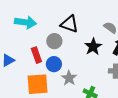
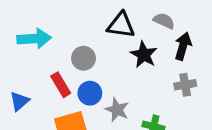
black triangle: (69, 24) -> (121, 25), moved

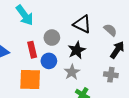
cyan arrow: (34, 39) -> (25, 15), turned 40
black star: (144, 55) -> (77, 50), moved
gray star: (117, 110) -> (72, 72), moved

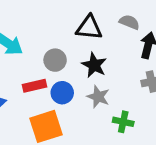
red rectangle: (32, 50) -> (34, 86), turned -70

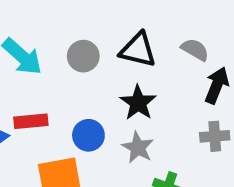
gray circle: (55, 60) -> (83, 56), moved
red rectangle: (34, 86) -> (31, 121), moved

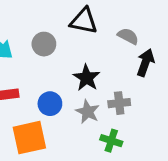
black triangle: (138, 50) -> (84, 21), moved
gray cross: (215, 136) -> (119, 103), moved

